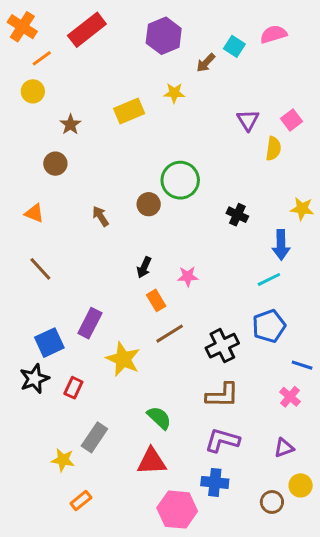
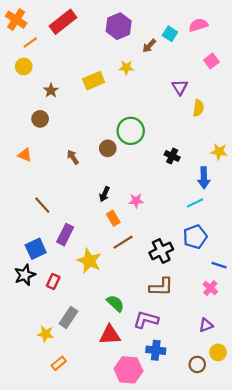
pink square: (292, 120) -> (211, 61), moved
brown line: (40, 269) -> (42, 205), moved
purple L-shape: (222, 440) -> (146, 320), moved

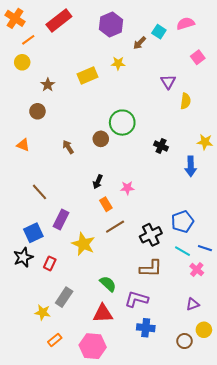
cyan line: (195, 203) -> (182, 251), moved, turned 56
pink hexagon: (128, 370) -> (93, 346), moved

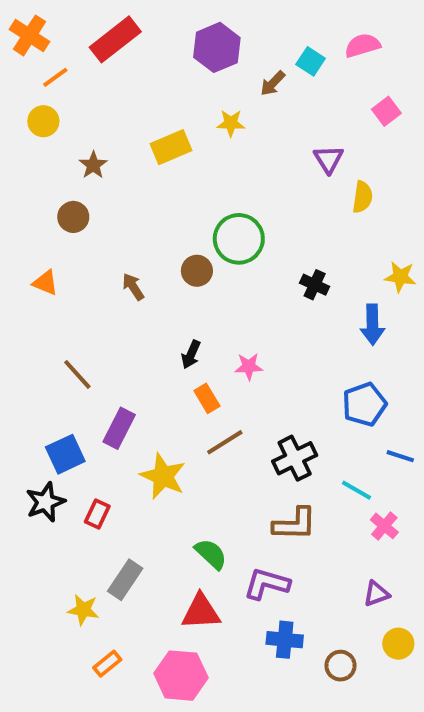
blue pentagon: (182, 222) -> (364, 404), moved
blue line: (205, 248) -> (400, 456), moved
brown circle: (185, 341) -> (340, 666), moved

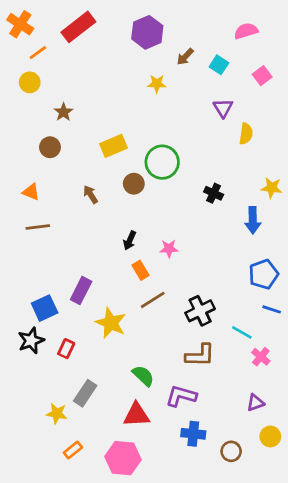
cyan square: (311, 61) -> (219, 65), moved
yellow rectangle: (171, 147) -> (114, 146), moved
brown line: (77, 374) -> (38, 227), moved, turned -55
blue pentagon: (364, 404) -> (264, 274), moved

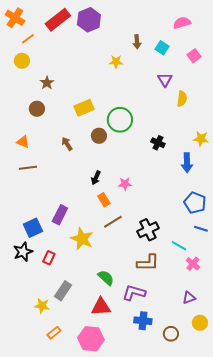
purple hexagon: (147, 32) -> (89, 20), moved
brown arrow: (185, 57) -> (137, 42), turned -48
blue pentagon: (264, 274) -> (195, 203), turned -30

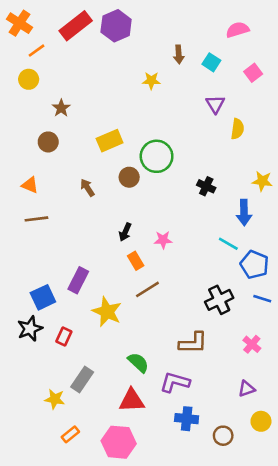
black cross: (148, 230) -> (219, 300), moved
cyan line: (179, 246) -> (228, 244), moved

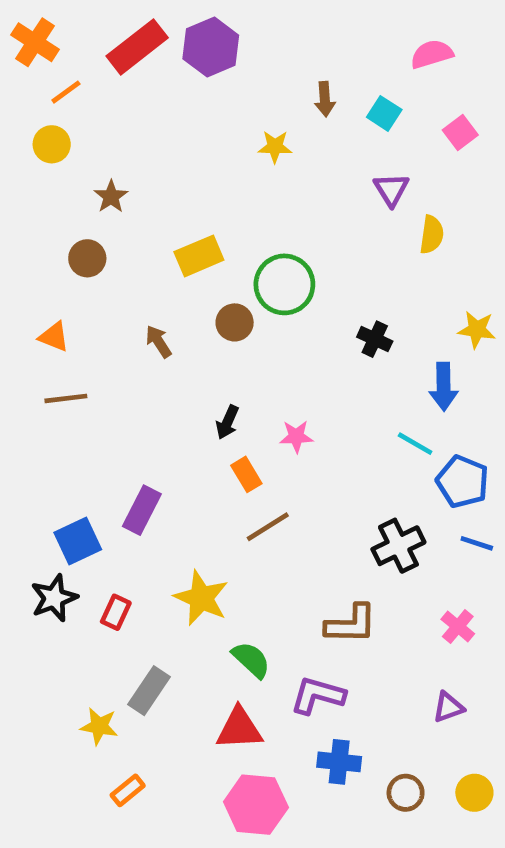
yellow star: (107, 312) -> (201, 598), moved
yellow circle: (261, 421) -> (474, 793), moved
pink hexagon: (119, 442) -> (256, 805), moved

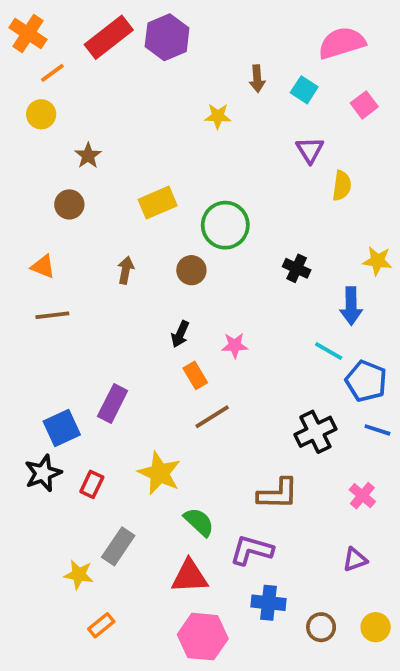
pink semicircle: (432, 54) -> (342, 43), size x1.4
brown circle: (235, 322) -> (191, 270), moved
brown arrow: (159, 341) -> (126, 270), turned 44

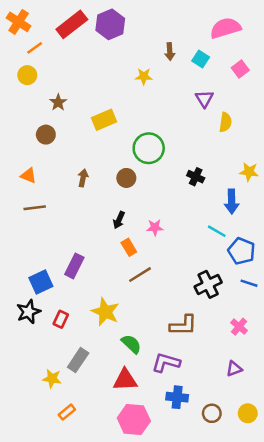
yellow rectangle: (158, 203) -> (104, 120), moved

